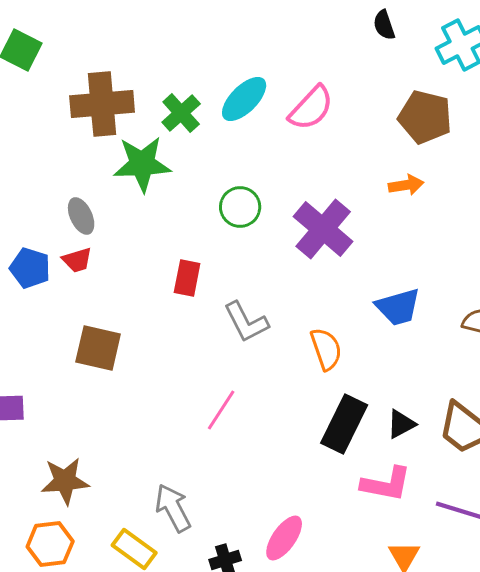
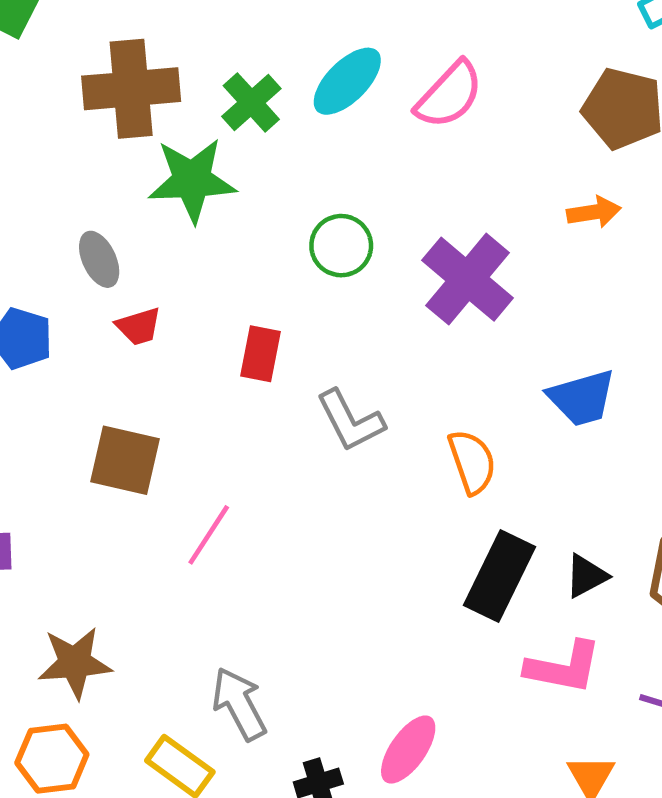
red trapezoid: (77, 260) -> (139, 326), moved
pink line: (221, 410) -> (209, 535), moved

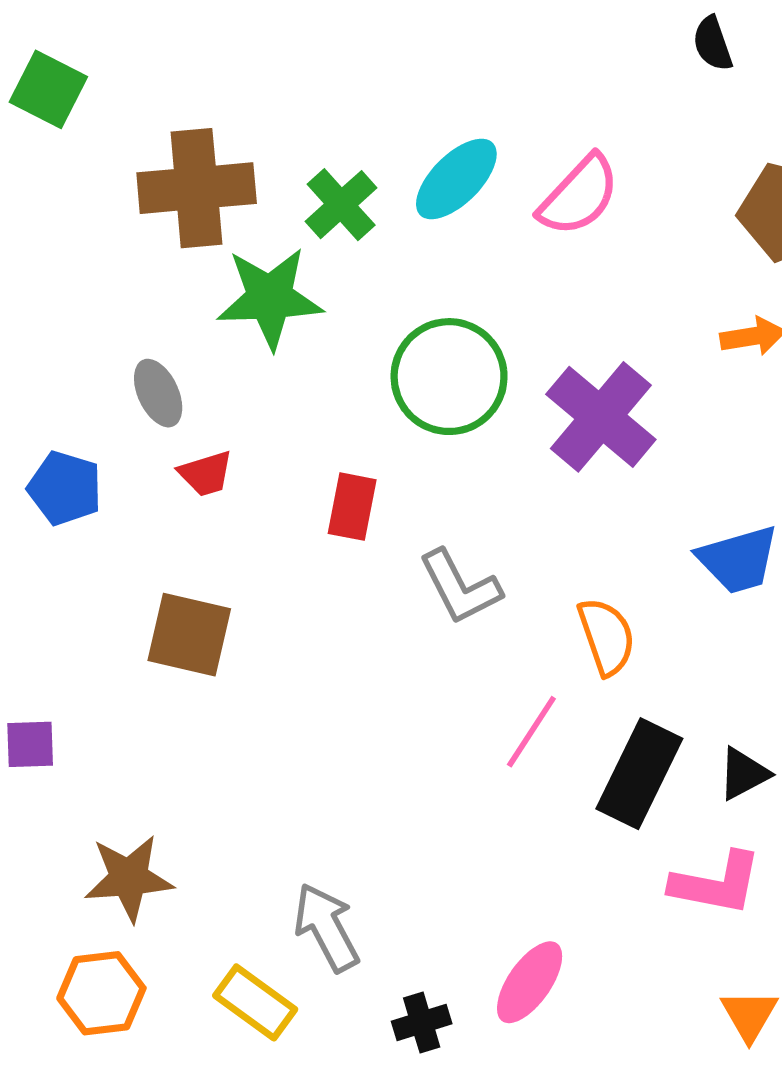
green circle: (341, 246) -> (449, 377), size x1.5
pink line: (209, 535) -> (531, 732), moved

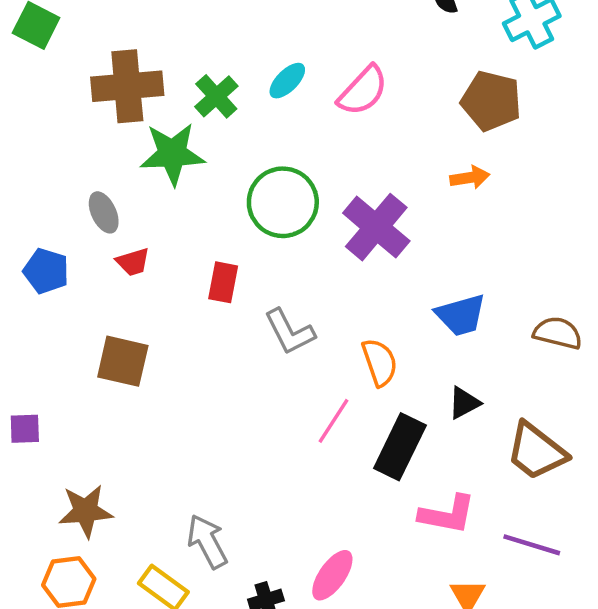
cyan ellipse: (456, 179) -> (287, 81), size x0.7
black triangle: (744, 774) -> (464, 403), moved

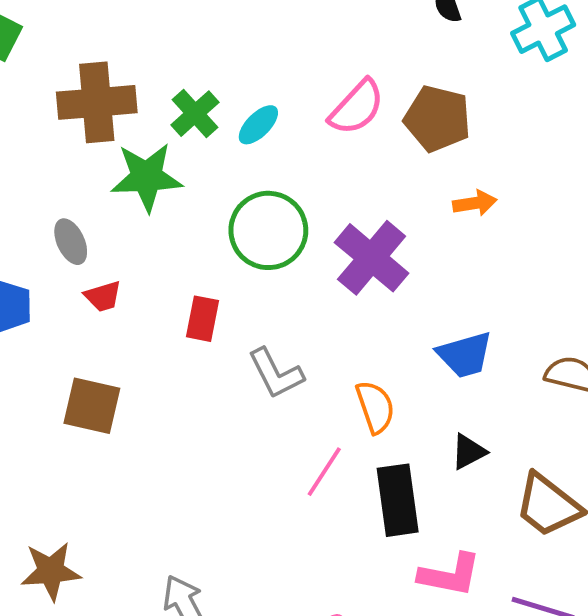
cyan ellipse: (287, 81) -> (258, 125), moved
brown pentagon: (491, 101) -> (437, 119), moved
black rectangle: (400, 447) -> (398, 500), turned -34

